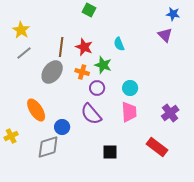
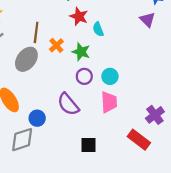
red star: (84, 47) -> (79, 16), moved
orange cross: (82, 72) -> (56, 45), moved, turned 32
purple circle: (97, 88) -> (84, 76), moved
purple cross: (170, 113) -> (155, 115), moved

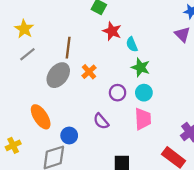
orange cross: (56, 45) -> (89, 72), moved
green star: (81, 52) -> (141, 67), moved
purple semicircle: (68, 104) -> (101, 121), size x0.7

